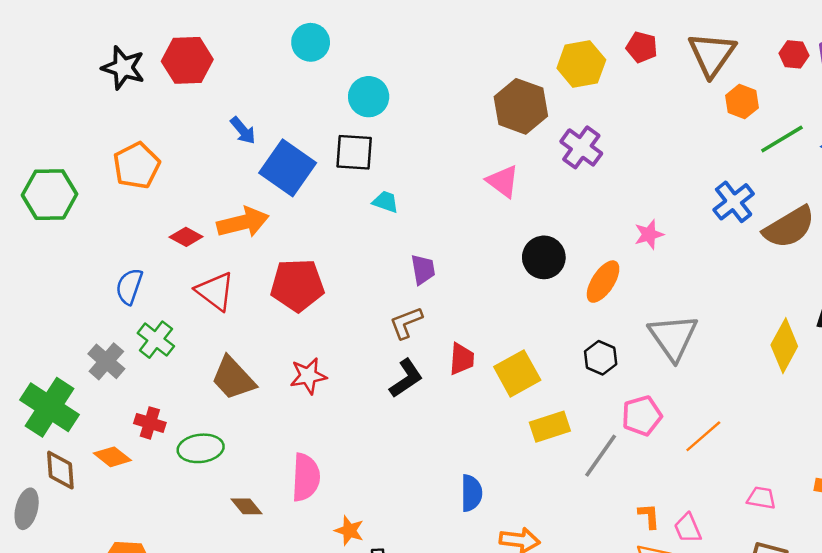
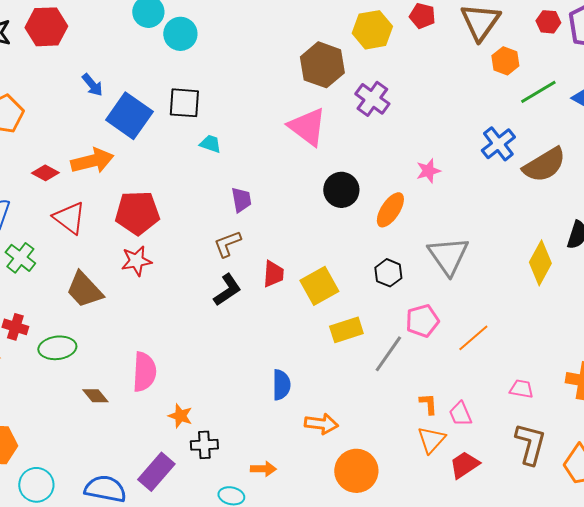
cyan circle: (369, 97) -> (180, 34), moved
pink triangle: (503, 181) -> (307, 127), size x1.4
red star: (308, 376) -> (136, 261), moved

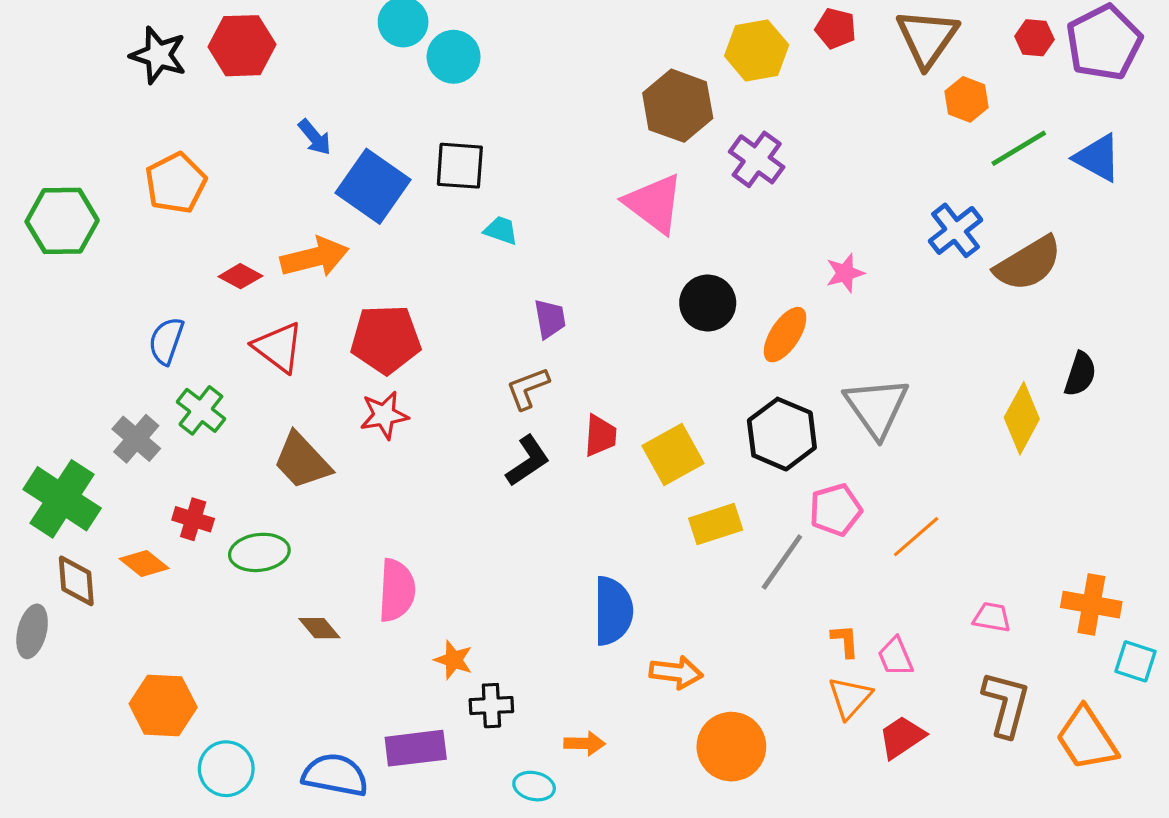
black hexagon: (388, 273) -> (782, 434), size x1.6
blue semicircle: (281, 385) -> (613, 611), size x1.4
purple rectangle: (156, 472) -> (416, 748), turned 42

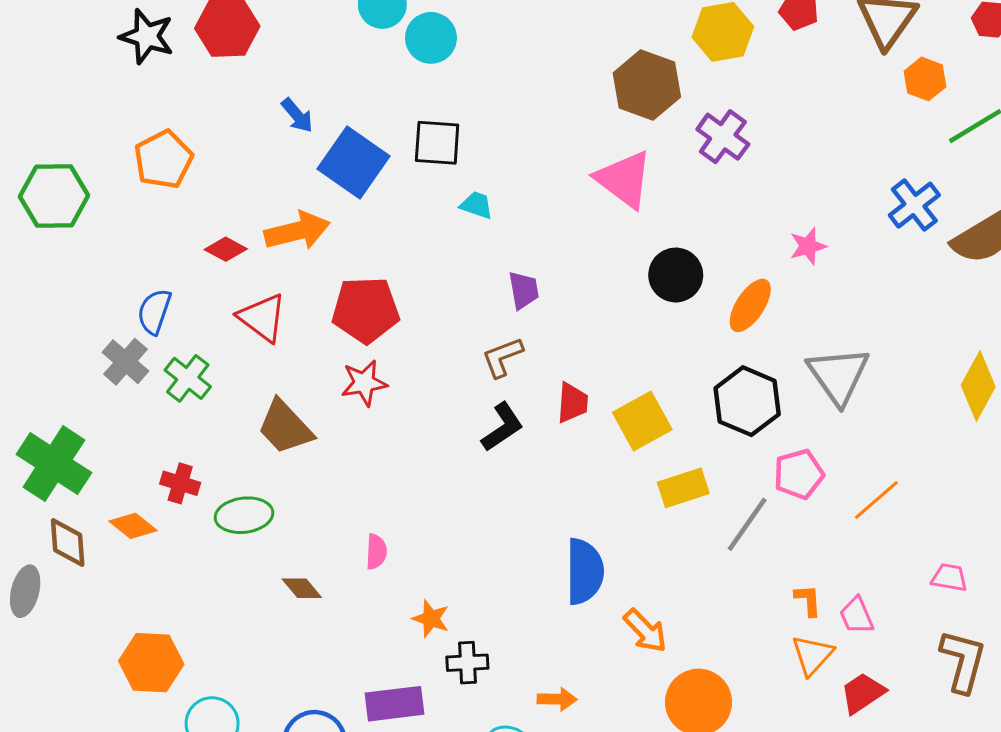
gray cross: (136, 439) -> (125, 362), moved
pink semicircle: (397, 590) -> (376, 552), size x0.6
orange arrow: (676, 672) -> (645, 631), turned 39

